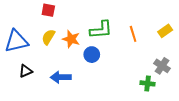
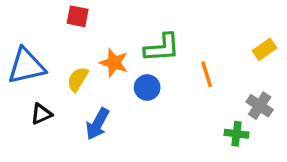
orange line: (133, 34) -> (207, 74), moved
yellow semicircle: (48, 37) -> (78, 79), moved
blue arrow: (61, 77) -> (97, 124), turned -60

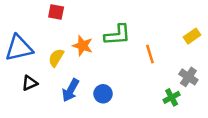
blue circle: (147, 87) -> (103, 94), moved
green cross: (236, 134) -> (172, 97), turned -35

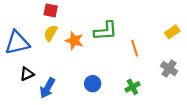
yellow semicircle: (56, 58) -> (51, 33), moved
blue arrow: (71, 90) -> (47, 88), moved
green cross: (172, 97) -> (132, 87), moved

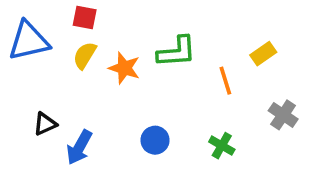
yellow rectangle: (172, 32) -> (263, 54), moved
blue triangle: (17, 43) -> (29, 41), moved
green cross: (132, 87) -> (222, 146), turned -32

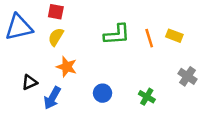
yellow rectangle: (263, 54) -> (174, 36), turned 56
orange star: (124, 68) -> (67, 67), moved
orange line: (225, 81) -> (149, 38), moved

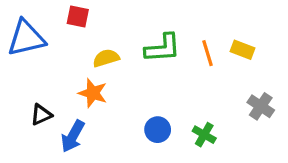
yellow semicircle: (56, 37) -> (106, 58), moved, turned 42
blue circle: (103, 93) -> (158, 130), moved

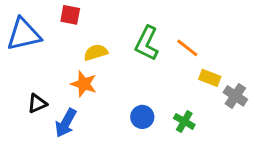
green L-shape: (163, 48) -> (147, 43), turned 120
yellow rectangle: (242, 50) -> (210, 78), moved
orange line: (208, 53) -> (187, 48), turned -35

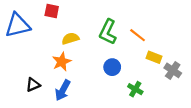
orange star: (84, 84) -> (62, 62), turned 30
black triangle: (37, 103) -> (33, 85), moved
blue circle: (142, 117) -> (112, 67), moved
blue arrow: (66, 123) -> (63, 90), moved

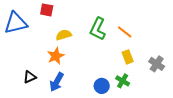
yellow rectangle: (154, 57) -> (128, 57), moved, turned 48
blue circle: (112, 67) -> (102, 86), moved

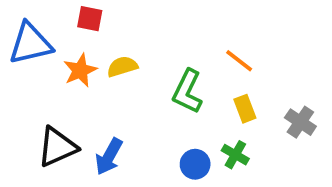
green L-shape: (98, 29) -> (187, 91), moved
orange star: (56, 56) -> (80, 70), moved
black triangle: (30, 77) -> (57, 147), size x1.6

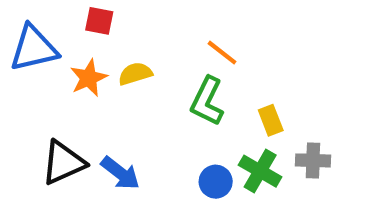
orange line: (239, 61) -> (222, 53), moved
gray cross: (300, 122) -> (313, 160), moved, turned -32
green cross: (235, 155) -> (260, 171), size x1.4
blue arrow: (109, 157) -> (120, 173), turned -81

